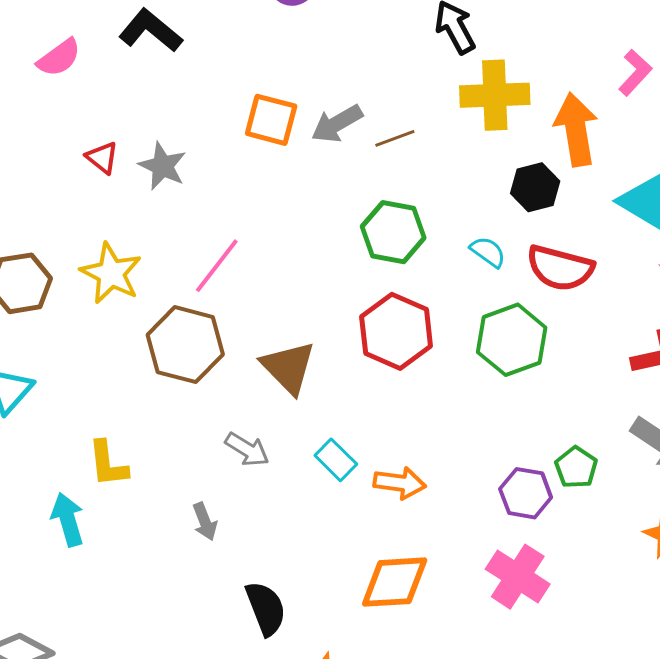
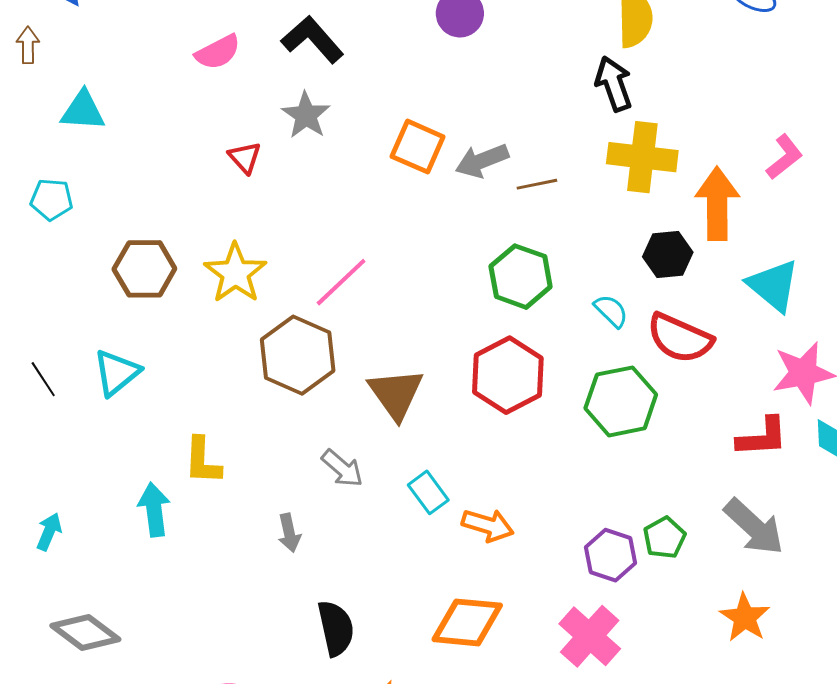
gray star: (163, 166) -> (306, 115), moved

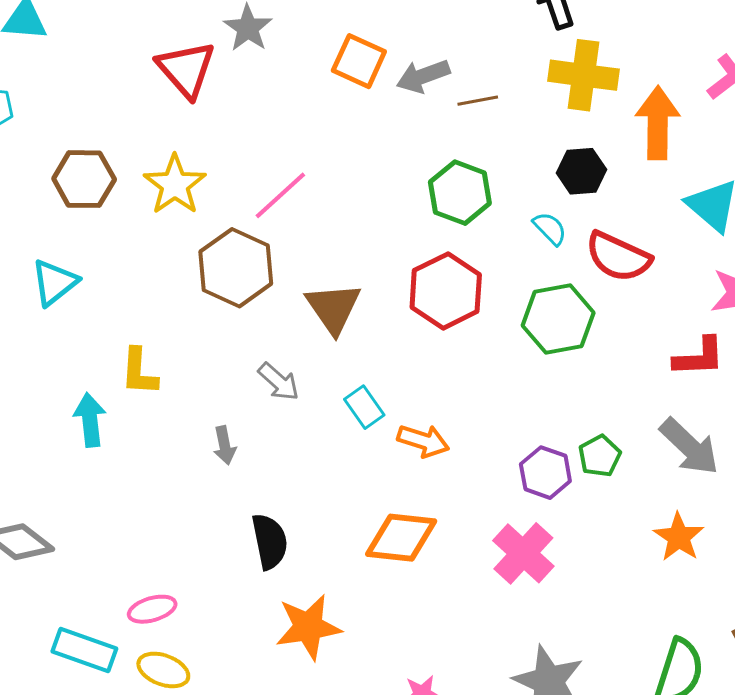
red triangle: (245, 157) -> (186, 69), size x1.8
black hexagon: (668, 254) -> (581, 171), moved

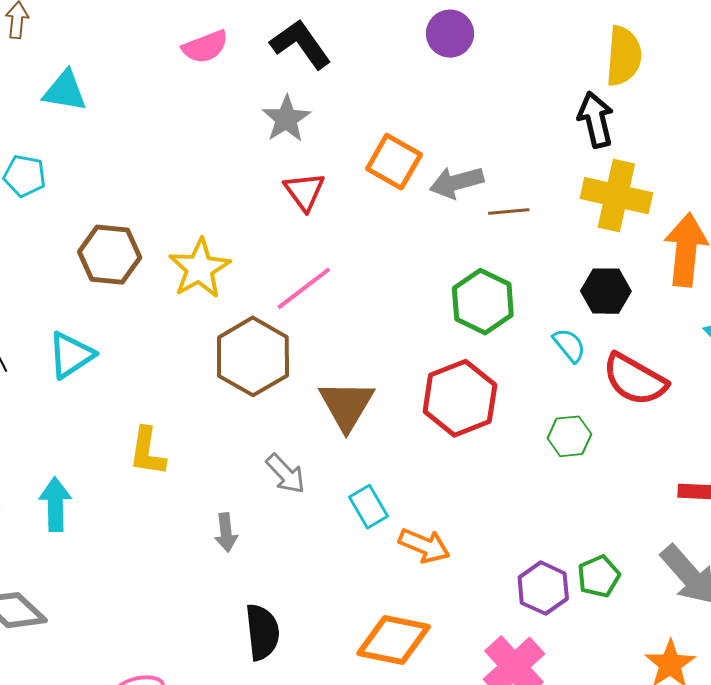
red triangle: (186, 69) -> (304, 191), moved, size x0.7
green hexagon: (558, 319) -> (569, 436), size x0.6
cyan arrow: (90, 420) -> (55, 504), moved

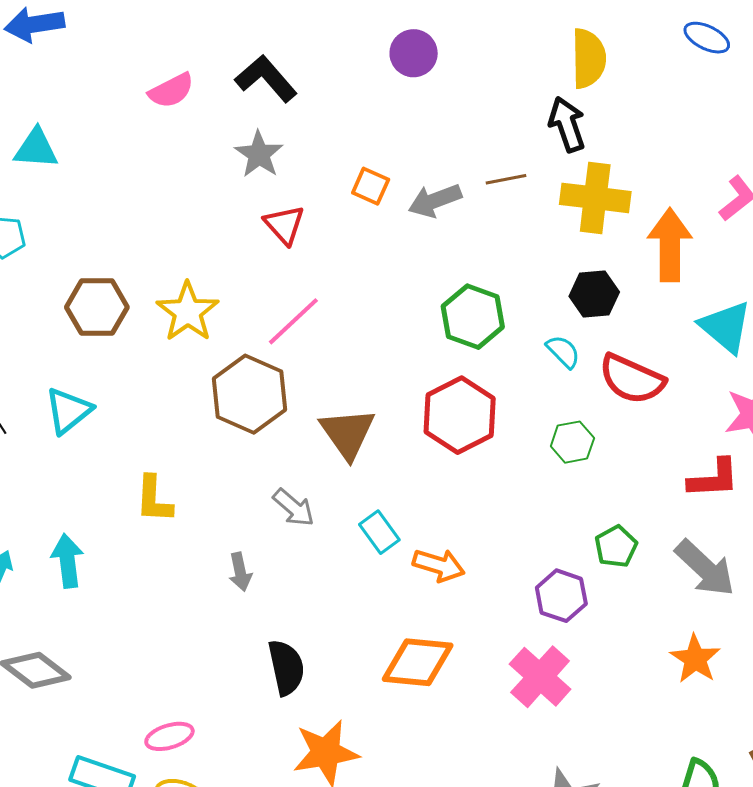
orange square: (394, 162) -> (371, 186), size x0.7
brown line: (509, 212) -> (506, 179), moved
green pentagon: (599, 576) -> (616, 547), moved

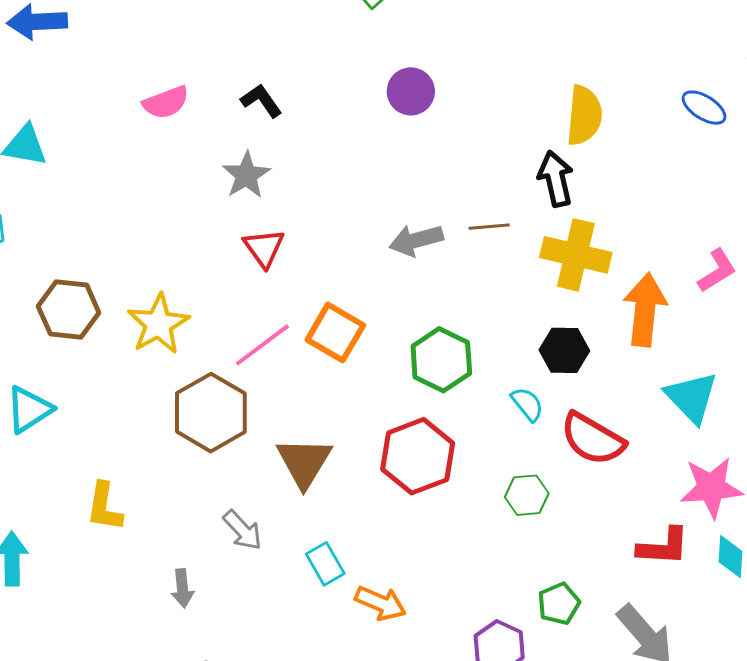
black L-shape: (266, 79) -> (261, 101), size x0.7
orange square: (371, 186) -> (335, 332), moved, size x1.5

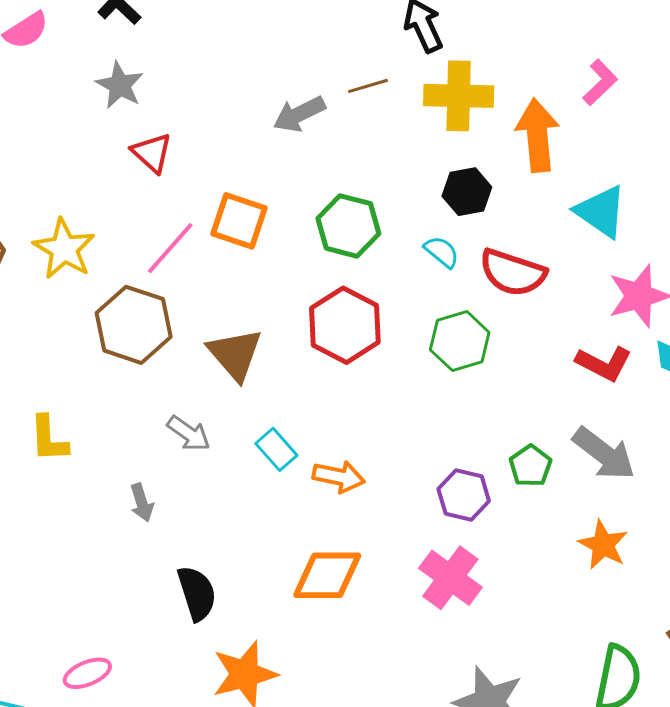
green hexagon: (527, 495) -> (460, 341), size x1.4
red L-shape: (663, 547) -> (604, 364), turned 36
green pentagon: (559, 604) -> (530, 466), moved

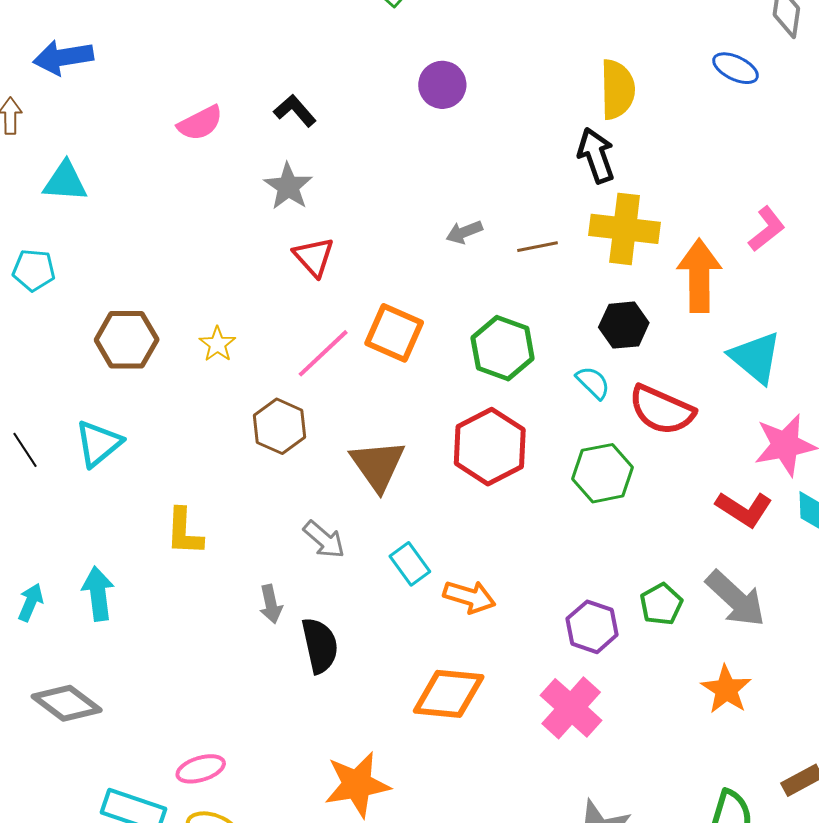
brown line: (368, 86) -> (538, 247), moved
gray arrow: (299, 114) -> (464, 232), size x0.7
yellow star: (64, 249) -> (217, 344), size x0.6
brown hexagon: (134, 325) -> (279, 426), size x0.7
black semicircle: (197, 593) -> (320, 646), moved

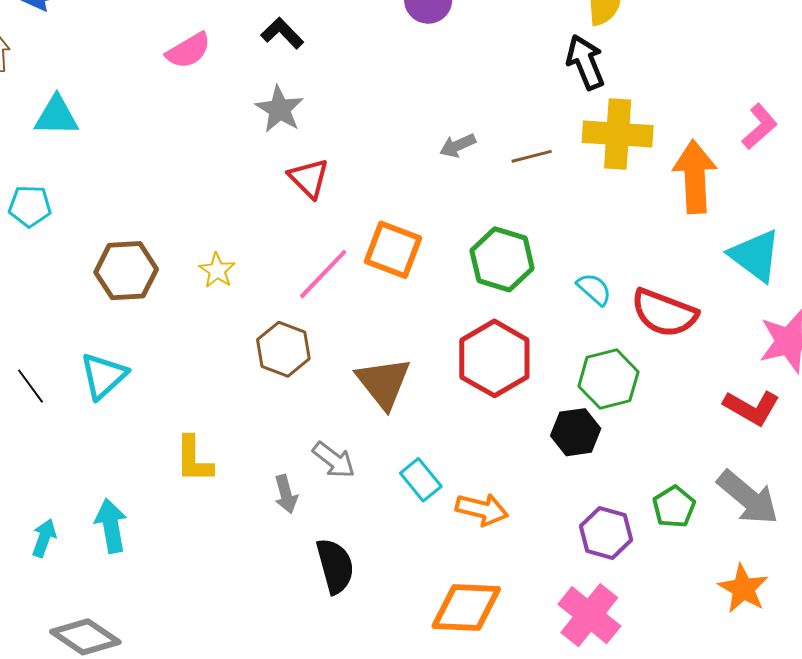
black hexagon: (624, 325) -> (576, 432), moved
gray arrow: (271, 604) -> (286, 494), moved

